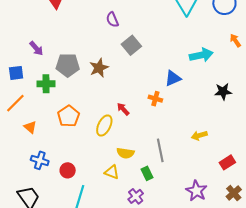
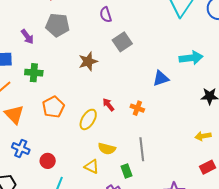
gray pentagon: (68, 65) -> (58, 25), moved
orange cross: (155, 99) -> (137, 108), moved
orange triangle: (30, 127) -> (14, 114), size x1.5
yellow arrow: (199, 135) -> (203, 136), moved

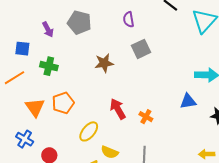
blue triangle: (161, 78) -> (188, 101), moved
red arrow: (108, 105) -> (118, 109), size x1.5
orange triangle: (14, 114) -> (35, 107), moved
yellow ellipse: (88, 119) -> (89, 131), moved

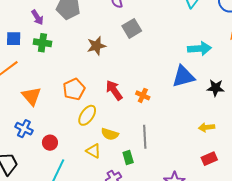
green cross: (49, 66) -> (42, 43), moved
blue triangle: (188, 101) -> (183, 76), size x1.4
orange pentagon: (63, 103) -> (74, 89), moved

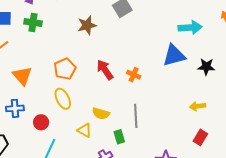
yellow ellipse: (87, 115) -> (63, 99), moved, turned -60
blue cross: (24, 129) -> (15, 108), turned -30
red rectangle: (209, 159) -> (200, 137), turned -35

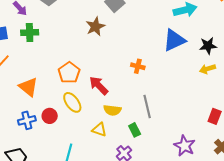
brown star: (87, 25) -> (95, 27), moved
red arrow: (105, 70) -> (99, 86), moved
yellow arrow: (198, 106) -> (207, 69), moved
red circle: (41, 122) -> (50, 116), moved

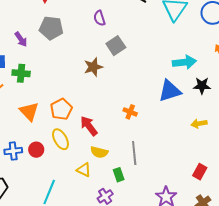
green cross: (30, 33) -> (21, 73), moved
black star: (208, 46) -> (202, 86), moved
orange triangle: (28, 87) -> (29, 111), moved

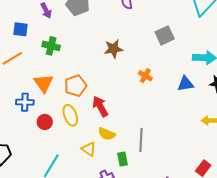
gray square: (116, 46) -> (165, 35), moved
green cross: (21, 73) -> (51, 46), moved
blue triangle: (170, 91) -> (186, 84), size x0.7
orange cross: (130, 112) -> (145, 76), moved
blue cross: (13, 151) -> (25, 102), moved

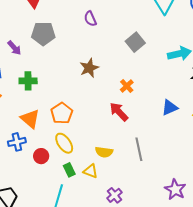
orange cross: (145, 76) -> (127, 86), turned 32
blue triangle: (186, 84) -> (170, 108), moved
red arrow: (100, 106) -> (119, 112), moved
green rectangle: (122, 159) -> (69, 170), moved

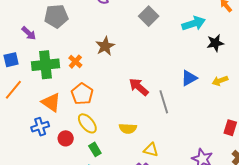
green cross: (28, 81) -> (46, 65), size x1.5
orange cross: (127, 86) -> (75, 62), moved
gray line: (139, 149) -> (164, 102), moved
yellow triangle: (90, 171) -> (151, 150), moved

